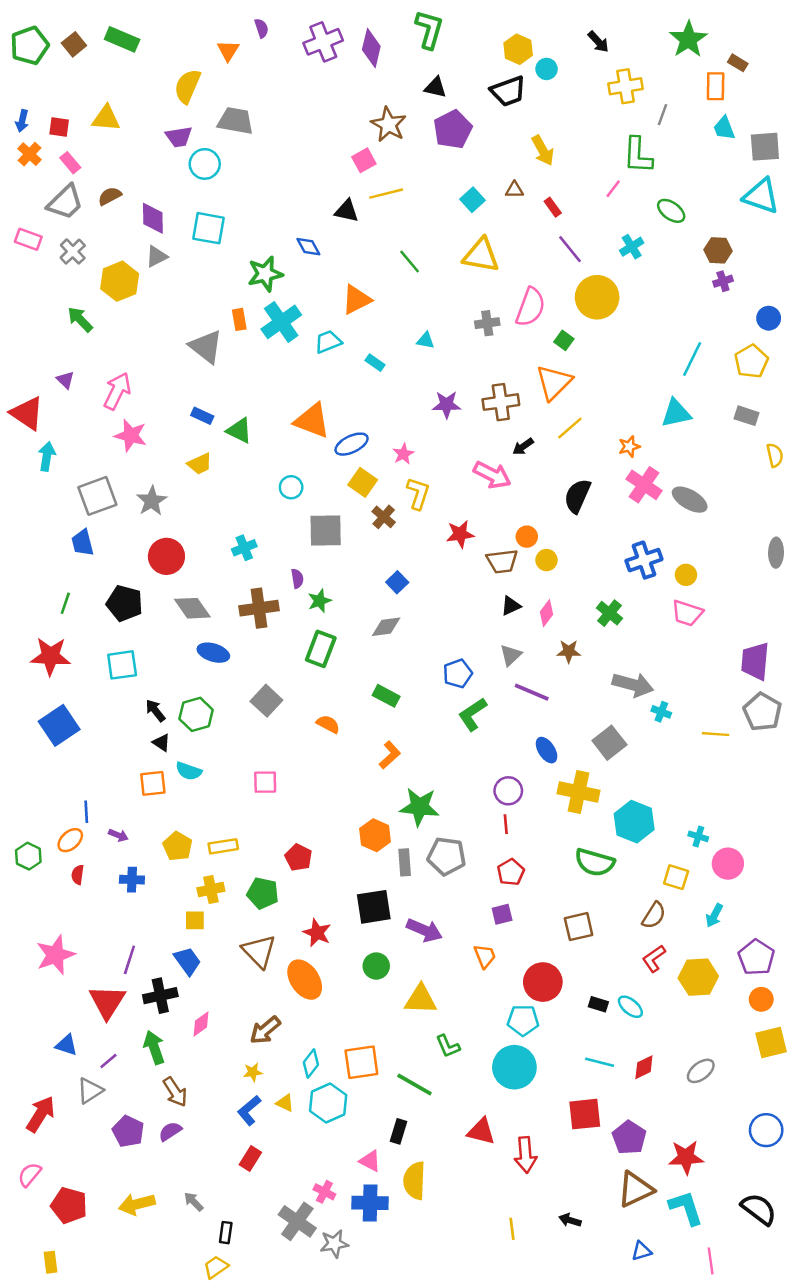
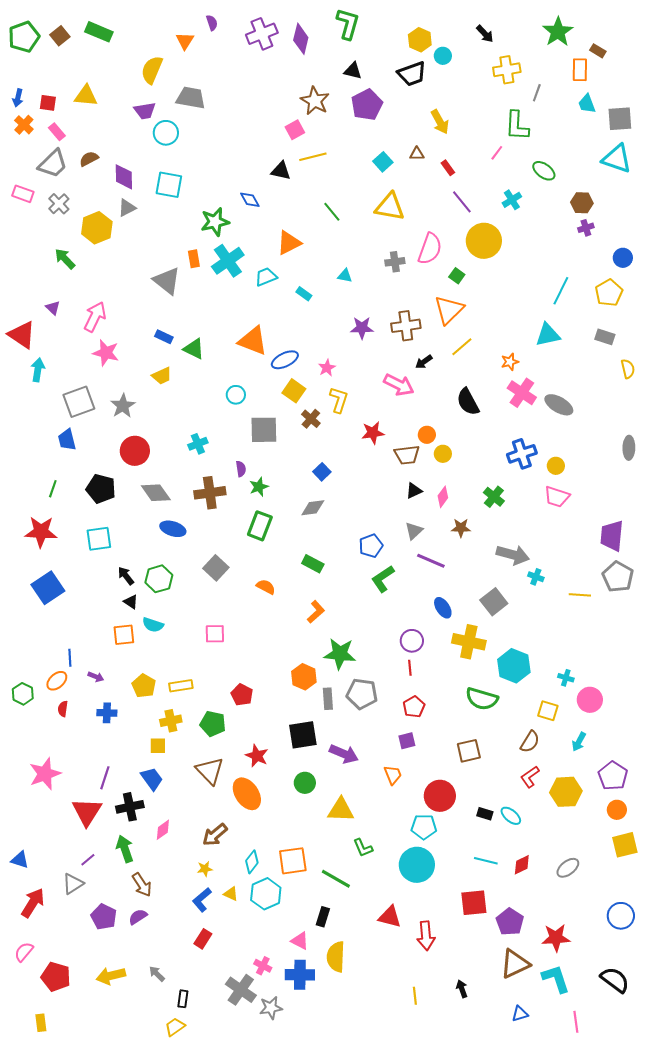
black semicircle: (577, 496) -> (468, 402), turned -52
blue triangle: (67, 1045) -> (20, 860), moved
black arrow: (570, 1220) -> (462, 989), turned 54

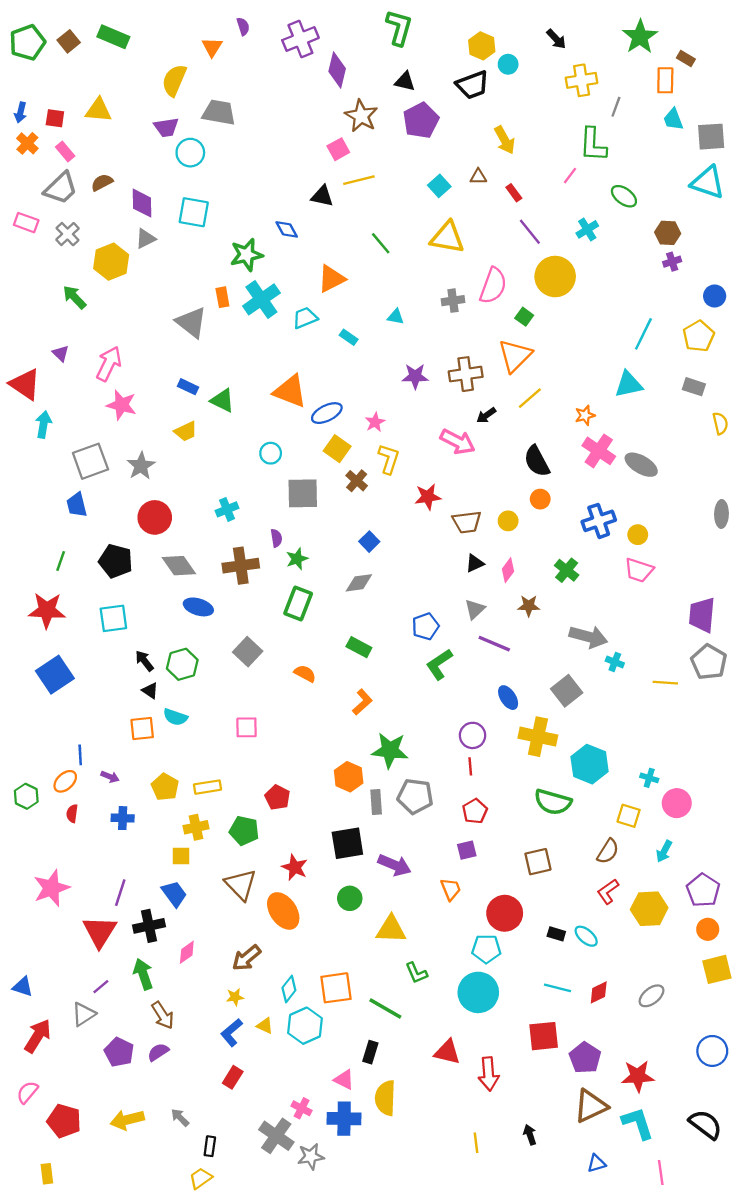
purple diamond: (301, 39) -> (337, 70), moved
orange circle: (427, 435) -> (540, 499), moved

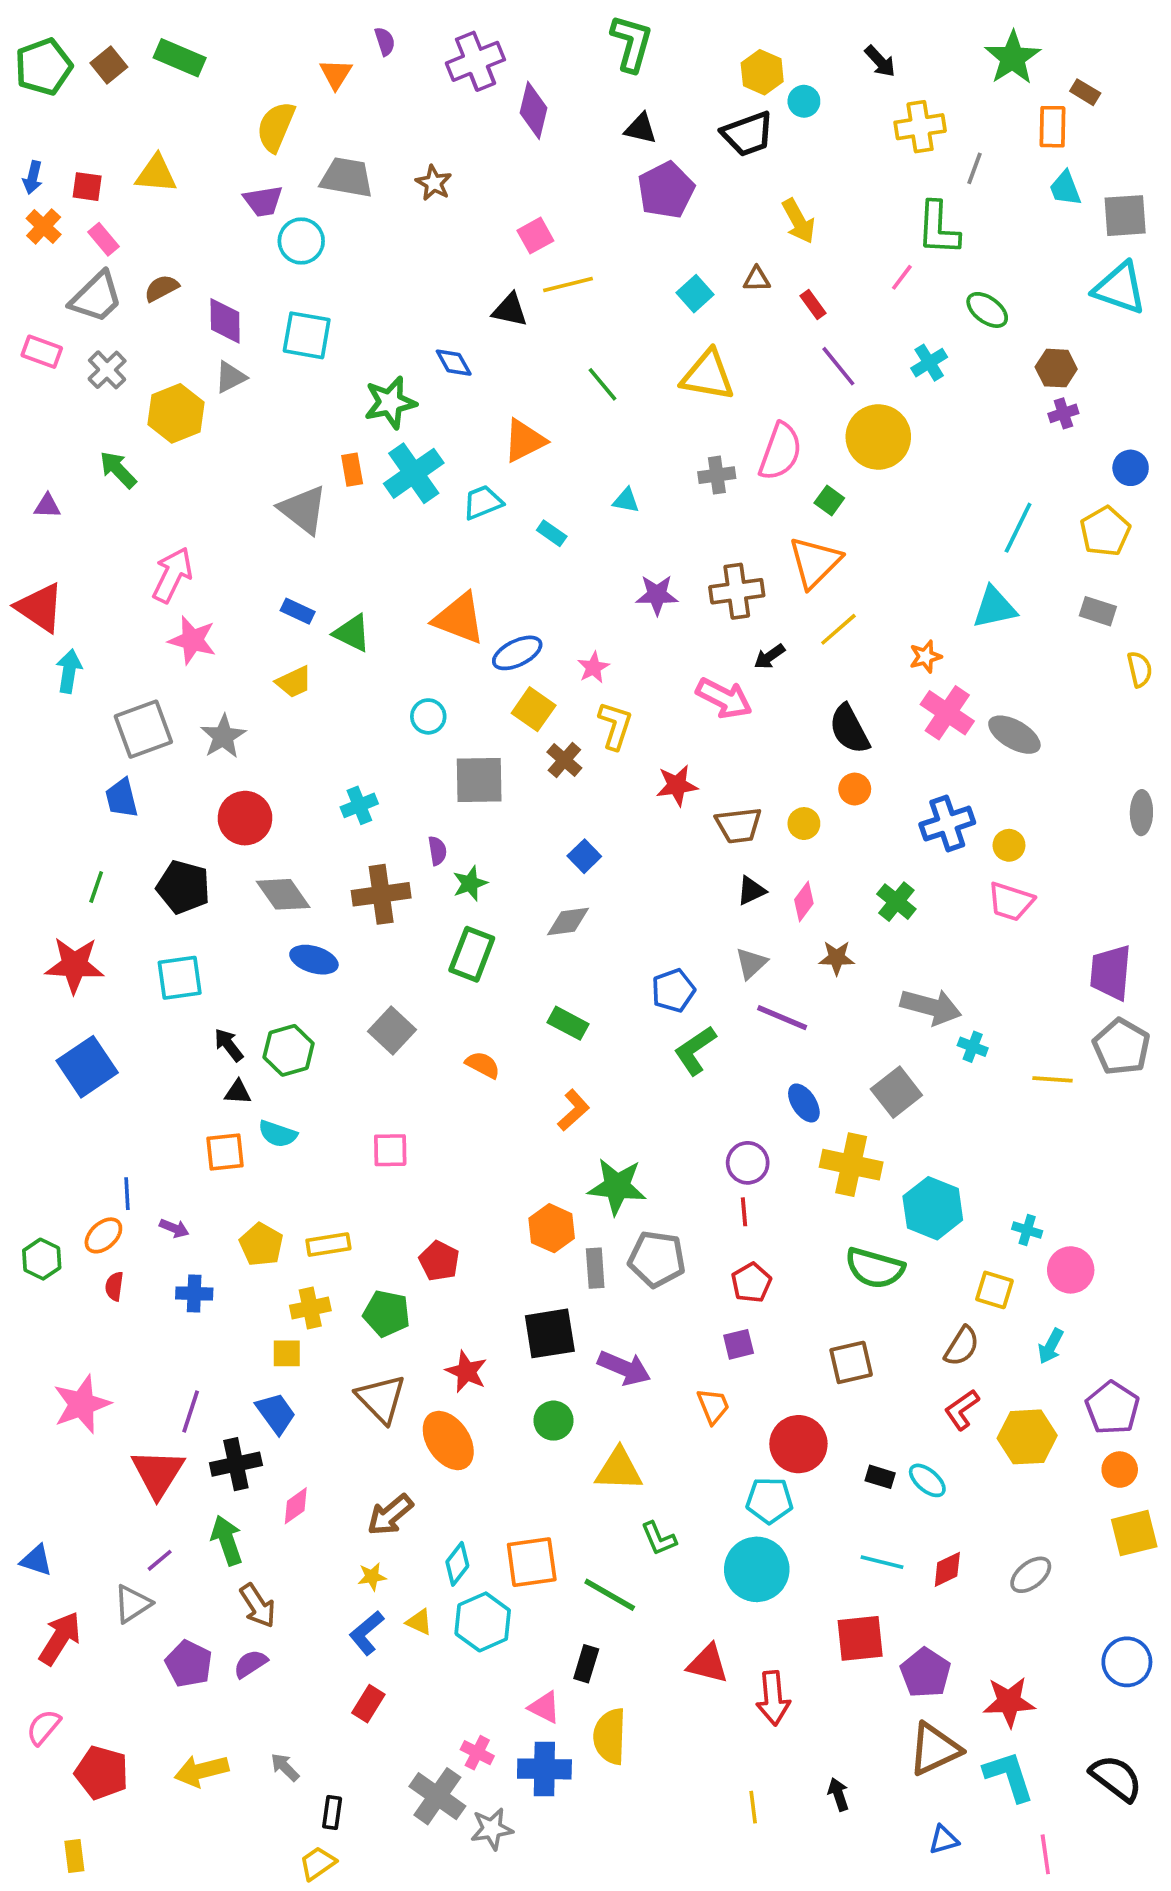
brown star: (361, 116) -> (434, 183), moved, size x0.7
purple triangle: (61, 353) -> (47, 506), moved, turned -42
black triangle: (150, 691) -> (238, 1092), turned -30

